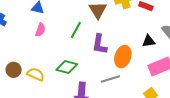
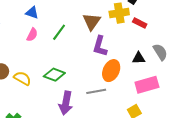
green line: (76, 30) -> (59, 32), moved
purple L-shape: (100, 44) -> (100, 46), moved

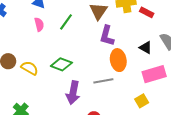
pink semicircle: (32, 35) -> (39, 24), turned -40
black triangle: (139, 58) -> (146, 48), turned 32
orange ellipse: (111, 71) -> (118, 60), turned -35

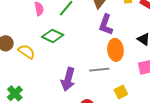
green diamond: (61, 64) -> (53, 36), moved
yellow square: (142, 101) -> (121, 92), moved

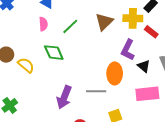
purple L-shape: (106, 25) -> (128, 50), moved
green diamond: (53, 36) -> (54, 53), turned 35

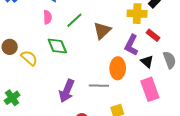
brown triangle: (104, 22) -> (102, 31), moved
red rectangle: (151, 32) -> (153, 35), moved
pink rectangle: (147, 94) -> (150, 89), turned 75

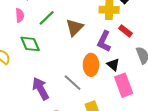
black triangle: (147, 62) -> (113, 65), moved
gray line: (99, 86) -> (73, 83), turned 42
purple arrow: (67, 91) -> (41, 89), turned 130

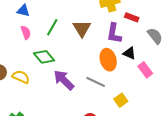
pink rectangle: (124, 85) -> (145, 70), size x0.7
purple arrow: (41, 89) -> (64, 80), moved

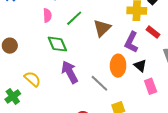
yellow semicircle: (21, 77) -> (32, 79), moved

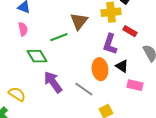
green line: (74, 18) -> (59, 37), moved, turned 30
brown triangle: (102, 28) -> (79, 21), moved
pink rectangle: (151, 86) -> (135, 85), turned -49

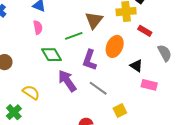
purple L-shape: (110, 44) -> (89, 60), moved
orange ellipse: (100, 69) -> (115, 46), moved, turned 30

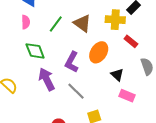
brown triangle: (94, 20) -> (82, 23), turned -42
green line: (74, 36) -> (56, 24), moved, turned -42

